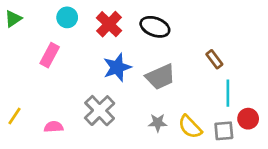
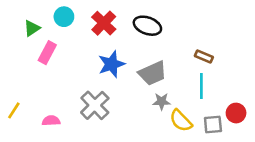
green triangle: (13, 19) -> (32, 28), moved
brown rectangle: (214, 59) -> (204, 57), turned -30
cyan line: (228, 93) -> (201, 86), moved
gray star: (158, 123) -> (162, 101), moved

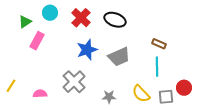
gray star: (162, 101) -> (109, 97), moved

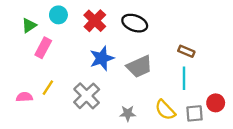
yellow line: (11, 86) -> (48, 88), moved
pink semicircle: (40, 94) -> (24, 97), moved

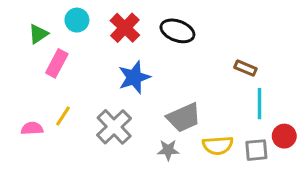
gray trapezoid: (139, 67) -> (184, 118), moved
cyan line: (184, 78) -> (259, 104), moved
yellow semicircle: (165, 110) -> (218, 145), turned -50

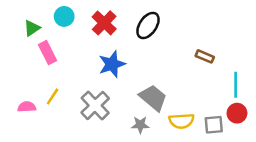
black ellipse: (177, 31) -> (148, 25), turned -76
pink rectangle: (57, 63) -> (47, 53), turned -55
cyan line: (259, 104) -> (236, 85), moved
gray trapezoid: (184, 118) -> (153, 98), turned -116

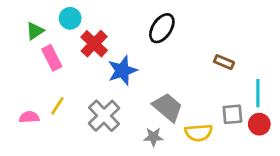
red cross: (104, 23) -> (94, 44), moved
gray square: (214, 125) -> (232, 114), moved

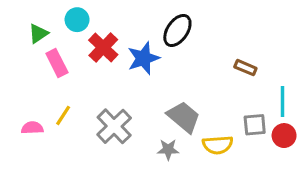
blue star: (122, 71) -> (143, 58), moved

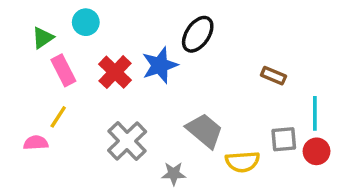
red cross: (103, 47) -> (115, 72), moved
yellow line: (63, 115) -> (58, 117), moved
gray star: (168, 149) -> (174, 174), moved

